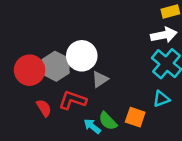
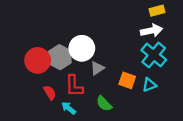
red L-shape: (73, 100) -> (74, 86), turned -110
orange square: (135, 117) -> (127, 80), moved
cyan arrow: (92, 126) -> (69, 108), moved

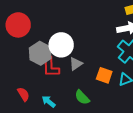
red circle: (38, 60) -> (18, 25), moved
red L-shape: (74, 86) -> (51, 67), moved
red semicircle: (50, 93) -> (23, 94), moved

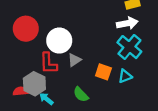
red circle: (18, 25) -> (26, 29), moved
gray hexagon: (40, 53) -> (34, 84), moved
red semicircle: (23, 94) -> (20, 91), turned -64

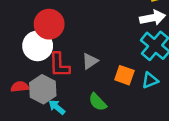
red circle: (26, 29) -> (49, 24), moved
white circle: (59, 41) -> (38, 46), moved
red semicircle: (20, 91) -> (20, 87), moved

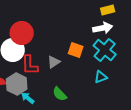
orange square: (124, 75) -> (76, 50), moved

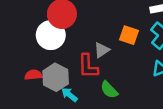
red L-shape: (30, 65) -> (88, 66), moved

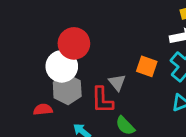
gray triangle: (102, 50) -> (117, 83), turned -35
gray hexagon: (56, 77) -> (67, 89), moved

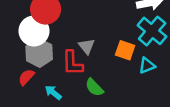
orange square: (147, 66) -> (125, 50), moved
red semicircle: (43, 109) -> (26, 77), moved, turned -42

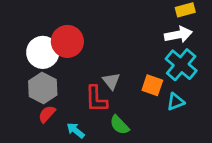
white circle: (34, 31) -> (43, 52), moved
gray hexagon: (39, 53) -> (43, 88), moved

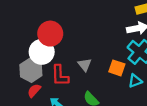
white circle: (43, 52) -> (42, 52), moved
red L-shape: (96, 99) -> (60, 76), moved

